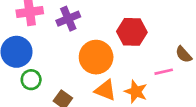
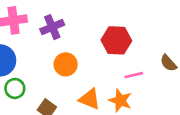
orange circle: (96, 57) -> (66, 64), moved, size x0.7
pink line: (164, 72) -> (134, 75), moved

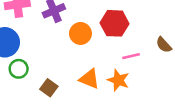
orange circle: (66, 64) -> (80, 33), moved

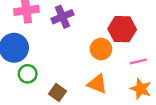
orange circle: (80, 33) -> (101, 49), moved
orange star: (118, 80) -> (141, 89), moved

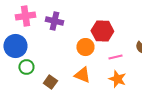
purple cross: (62, 17) -> (54, 21), turned 36

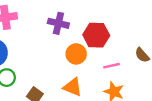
purple cross: (54, 21) -> (58, 23), moved

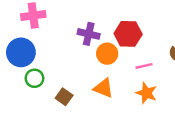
purple cross: (58, 23) -> (89, 34), moved

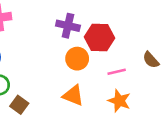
purple cross: (89, 34) -> (68, 26), moved
brown square: (64, 97) -> (19, 105), moved

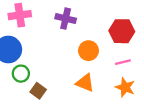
purple cross: (68, 26) -> (66, 19), moved
red hexagon: (100, 38) -> (122, 31), moved

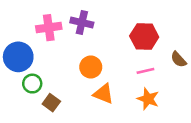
pink cross: (20, 15) -> (49, 28), moved
orange circle: (89, 51) -> (91, 67), moved

